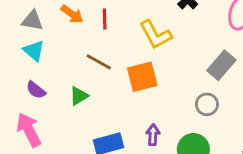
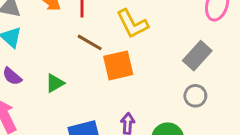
brown line: (99, 62) -> (90, 42), moved
gray circle: (207, 104) -> (195, 96), moved

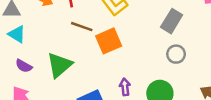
green triangle: (55, 83) -> (59, 65), size x1.6

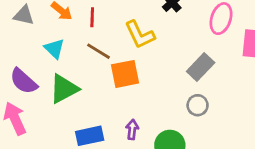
cyan triangle: (17, 34) -> (54, 49), moved
purple semicircle: (24, 66) -> (24, 81), size x1.5

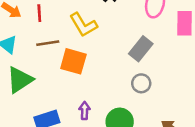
brown line: (98, 51) -> (48, 43), turned -35
orange square: (125, 74) -> (73, 61), turned 32

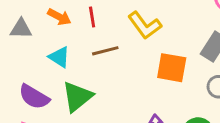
orange square: (73, 61) -> (172, 68), moved

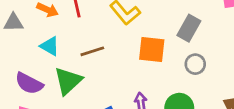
brown line: (105, 51) -> (92, 51), moved

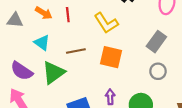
orange square: (152, 49) -> (111, 57), moved

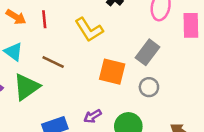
brown line: (76, 51) -> (53, 62), turned 36
orange square: (111, 57) -> (112, 72), moved
purple arrow: (110, 97) -> (93, 116), turned -120

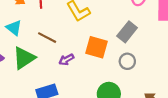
purple arrow: (93, 116) -> (66, 60), moved

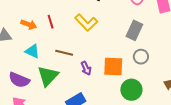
orange square: (97, 47) -> (113, 67), moved
purple arrow: (66, 60) -> (86, 68), turned -72

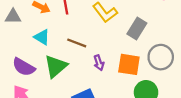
gray rectangle: (134, 30) -> (137, 28), moved
gray circle: (141, 57) -> (161, 57), size x1.5

